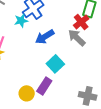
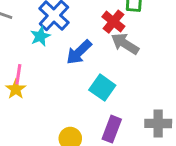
red cross: (81, 22) -> (113, 22), moved
purple rectangle: (44, 86) -> (112, 129), moved

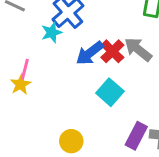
red cross: (113, 22) -> (112, 51), moved
purple rectangle: (112, 129) -> (136, 136), moved

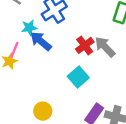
cyan star: (52, 32) -> (29, 28), moved
blue arrow: (90, 53) -> (41, 41), moved, turned 70

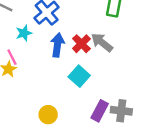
blue arrow: (41, 41) -> (57, 45), moved, turned 65
pink line: (14, 50) -> (12, 57), turned -42

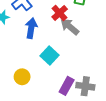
red cross: (81, 44) -> (60, 13), moved
yellow circle: (48, 115) -> (22, 77), moved

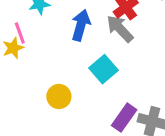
gray arrow: (70, 27) -> (120, 29), moved

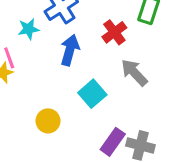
gray arrow: (120, 29) -> (134, 73), moved

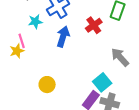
gray arrow: (134, 73) -> (120, 57), moved
cyan square: (92, 94) -> (102, 82), moved

